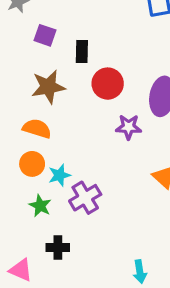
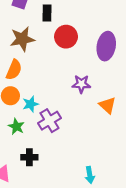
purple star: (129, 127) -> (81, 84), moved
orange semicircle: (37, 129) -> (14, 70), turned 96

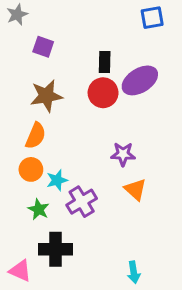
black rectangle: (47, 13) -> (105, 62), moved
purple ellipse: (106, 46) -> (140, 80), moved, turned 48
orange triangle: (107, 105) -> (135, 189), moved
black cross: (29, 157) -> (55, 249), size x1.5

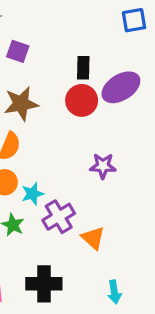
orange triangle: (135, 189) -> (93, 238), moved
black cross: (55, 249) -> (44, 284), moved

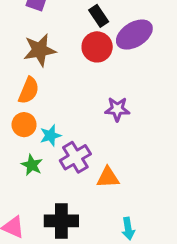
black rectangle: (83, 68) -> (99, 16), turned -35
orange triangle: (93, 238) -> (108, 177), turned -45

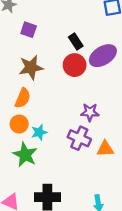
purple cross: (75, 157) -> (79, 138), moved, turned -35
green star: (32, 165) -> (25, 155), size x1.5
orange triangle: (108, 177) -> (105, 149), moved

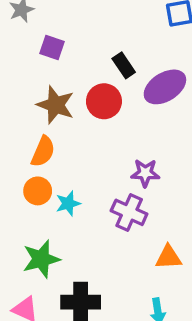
red circle: (75, 65) -> (104, 101), moved
brown star: (31, 67) -> (56, 105), turned 30
orange triangle: (105, 149) -> (169, 257), moved
green star: (25, 155) -> (41, 259), moved, turned 30

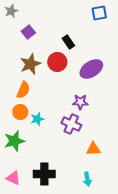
purple square: (52, 47) -> (28, 32), turned 32
purple ellipse: (165, 87) -> (91, 69), moved
brown star: (56, 105) -> (30, 64), turned 30
green star: (41, 259) -> (14, 141), moved

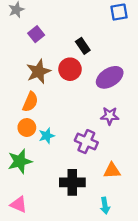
purple star: (80, 102) -> (110, 116), moved
black cross: (44, 174) -> (72, 182), moved

